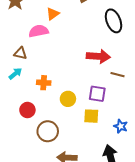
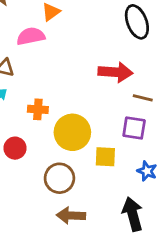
purple square: (97, 94) -> (134, 128), moved
yellow circle: (68, 99) -> (72, 132), size x1.6
brown circle: (48, 131) -> (59, 178), moved

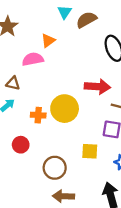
yellow circle: (72, 132) -> (65, 109), moved

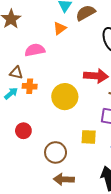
orange triangle: (48, 41) -> (60, 28), moved
orange cross: (38, 115) -> (30, 86), moved

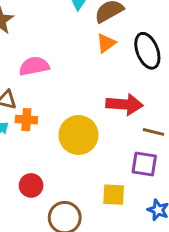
orange triangle: (60, 28) -> (106, 43), moved
red circle: (23, 131) -> (31, 185), moved

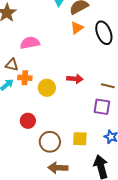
red arrow: (124, 104) -> (75, 79), moved, size x0.7
yellow circle: (78, 135) -> (47, 88), moved, size x0.7
yellow square: (114, 195) -> (80, 139), moved

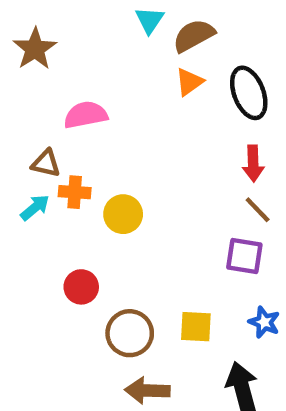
red arrow: (75, 79) -> (253, 163), moved, turned 84
brown line: (108, 86) -> (258, 210), turned 32

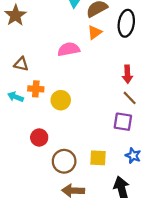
black ellipse: (249, 93) -> (126, 23), moved, turned 30
pink semicircle: (86, 115) -> (69, 49), moved
brown triangle: (46, 163) -> (21, 64), moved
cyan arrow: (35, 208) -> (15, 97), turned -119

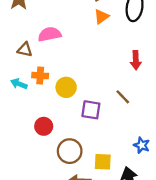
pink semicircle: (69, 49) -> (50, 34), moved
brown line: (130, 98) -> (123, 97), moved
purple square: (123, 122) -> (91, 110), moved
yellow square: (98, 158) -> (103, 162), moved

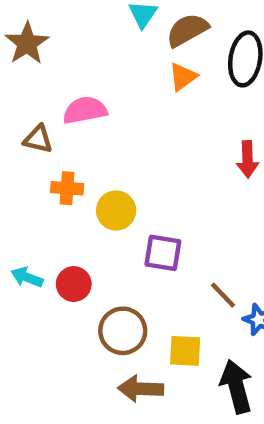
cyan arrow: (19, 84) -> (27, 277), moved
brown line: (123, 97) -> (223, 295), moved

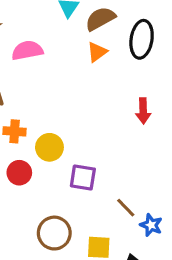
pink semicircle: (85, 110) -> (27, 50), moved
red circle: (74, 284) -> (19, 173), moved

